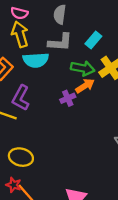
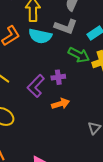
orange arrow: (85, 86) -> (60, 104), moved
purple L-shape: (21, 98) -> (36, 86), moved

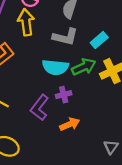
cyan semicircle: (40, 36) -> (55, 67), moved
green arrow: (79, 55) -> (84, 67), turned -45

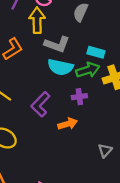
gray L-shape: (65, 37) -> (57, 44), moved
cyan rectangle: (99, 40) -> (96, 52), moved, turned 49
purple cross: (64, 95) -> (79, 97), moved

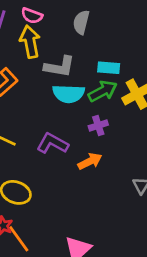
purple L-shape: (40, 104) -> (52, 143), turned 85

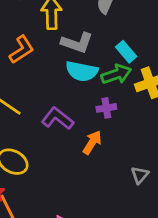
cyan rectangle: (109, 68) -> (126, 52), turned 35
orange arrow: (90, 161) -> (92, 142), turned -40

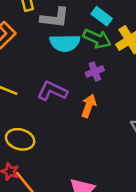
green arrow: (116, 74) -> (97, 39), turned 56

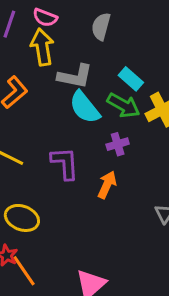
cyan semicircle: (65, 43) -> (85, 107), turned 48
purple L-shape: (52, 91) -> (65, 163), turned 56

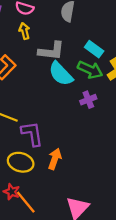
yellow arrow: (42, 47) -> (24, 31), size x0.6
purple L-shape: (65, 163) -> (32, 134), moved
orange arrow: (107, 185) -> (55, 159), moved

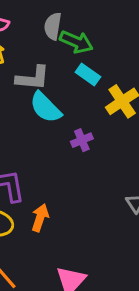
green arrow: (90, 70) -> (76, 42), moved

